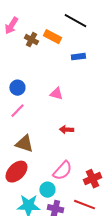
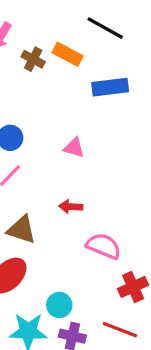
blue rectangle: (78, 57) -> (110, 87), size x1.5
red arrow: (66, 130) -> (71, 207), moved
pink semicircle: (62, 171) -> (104, 246), moved, turned -110

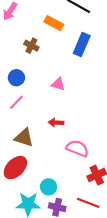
brown cross: (33, 59) -> (31, 46), moved
blue rectangle: (110, 87) -> (82, 45), turned -60

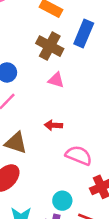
brown cross: (31, 46) -> (50, 46), moved, size x1.5
cyan circle: (49, 187) -> (62, 201), moved

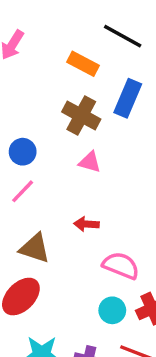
cyan circle: (62, 201) -> (112, 310), moved

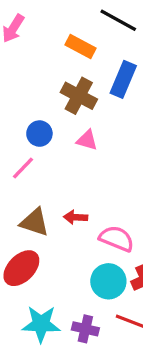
blue circle: (23, 152) -> (39, 134), moved
red arrow: (86, 224) -> (76, 217), moved
cyan circle: (112, 310) -> (108, 281), size x1.4

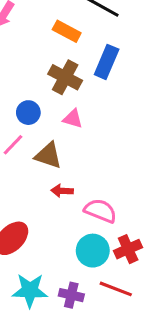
brown triangle: (35, 222) -> (48, 155), moved

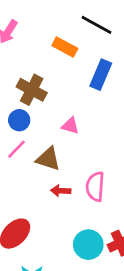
brown cross: (65, 77) -> (32, 90), moved
blue circle: (28, 113) -> (19, 120), moved
pink semicircle: (100, 211) -> (95, 187), moved, turned -108

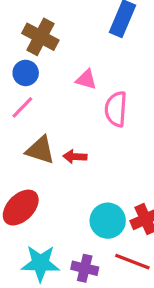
brown triangle: (48, 159) -> (40, 150), moved
pink semicircle: (95, 187) -> (116, 109), moved

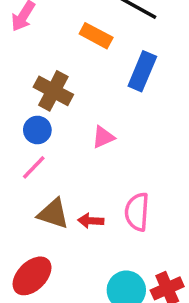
pink triangle: (86, 80) -> (103, 137), turned -40
pink semicircle: (116, 109) -> (137, 212), moved

